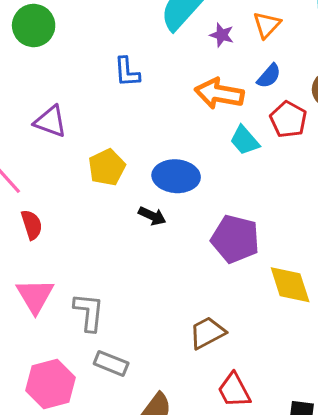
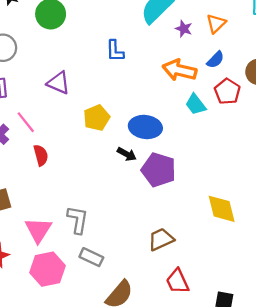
purple pentagon: (235, 239) -> (159, 170), moved
pink triangle: (35, 296) -> (38, 230), moved

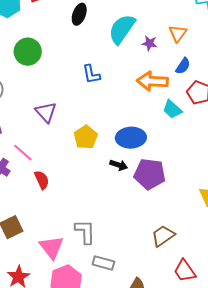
purple triangle: (59, 83) -> (46, 112), turned 35

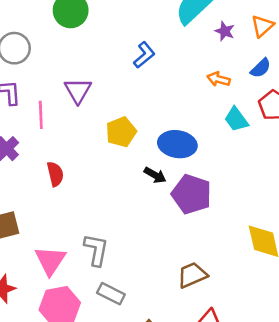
blue L-shape: (91, 74) -> (144, 55), turned -130
orange arrow: (152, 81) -> (219, 79), size x0.6
pink line: (23, 153) -> (41, 115), moved, turned 35

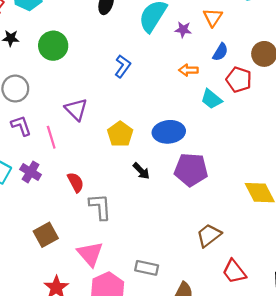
black arrow: (155, 175) -> (141, 171), moved, turned 30
gray L-shape: (96, 250) -> (100, 207), moved

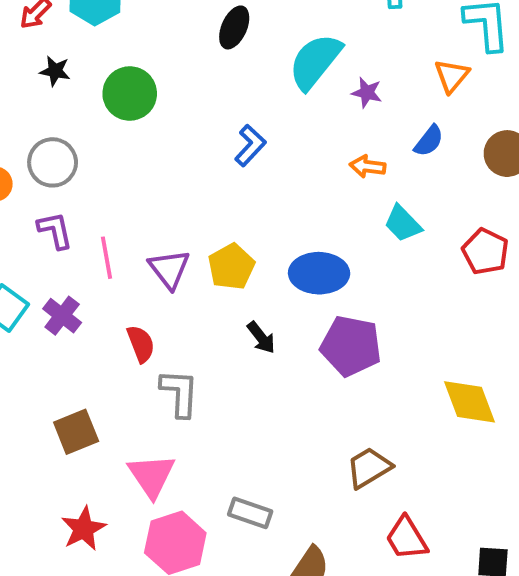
orange triangle: (213, 17) -> (452, 76), moved
red pentagon: (239, 80) -> (485, 252), moved
purple triangle: (76, 109) -> (169, 269), moved

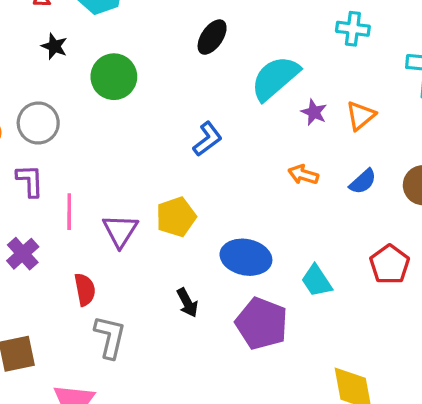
orange triangle: (452, 76) -> (361, 116), moved
blue semicircle: (429, 141) -> (363, 182), moved
cyan trapezoid: (403, 223) -> (317, 281), moved
yellow pentagon: (231, 267) -> (176, 217), moved

